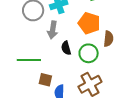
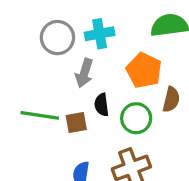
brown square: (45, 80) -> (76, 123), moved, turned -32

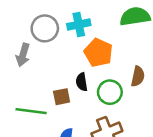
orange pentagon: (144, 70) -> (98, 53), moved
gray arrow: (84, 73) -> (23, 55), moved
green line: (40, 115) -> (31, 111), moved

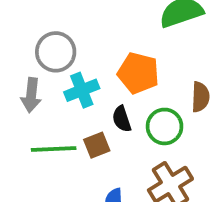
cyan cross: (79, 25) -> (82, 90), moved
green line: (31, 111) -> (54, 149), moved

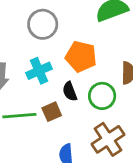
gray circle: (56, 52) -> (43, 24), moved

